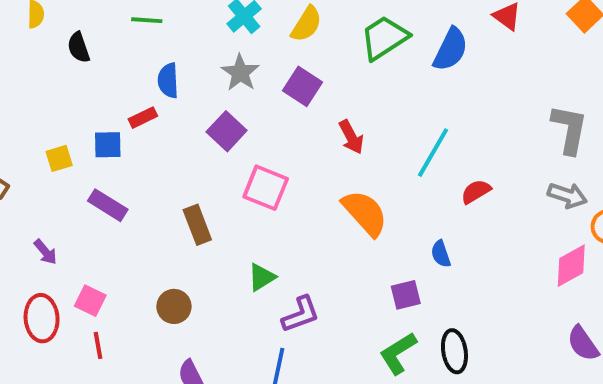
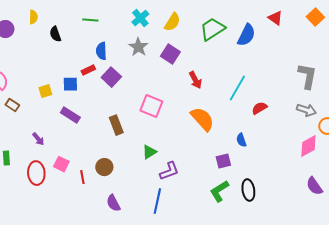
purple square: (227, 131) -> (111, 77), moved
red line: (98, 345) -> (82, 177), moved

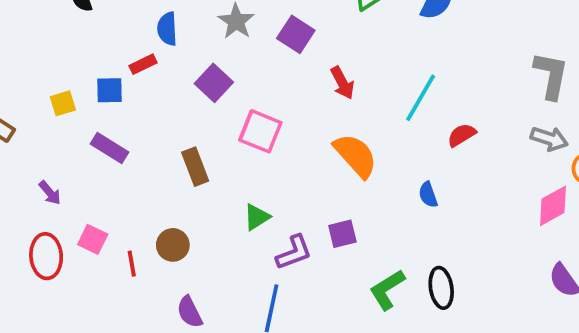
purple square: (111, 77) -> (214, 83), moved
purple square: (223, 161) -> (342, 234), moved

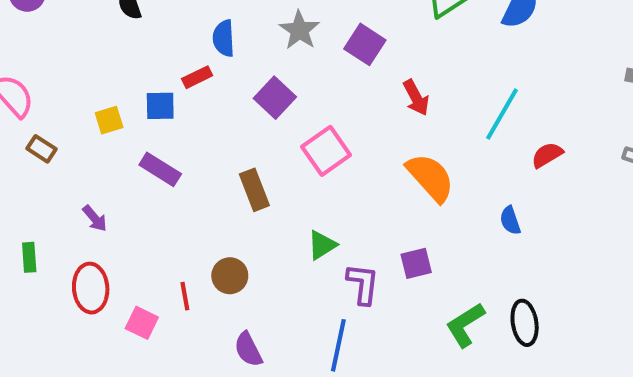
pink square: (260, 131) -> (326, 151), turned 33
pink square: (93, 239) -> (142, 323), moved
purple L-shape: (294, 252) -> (363, 284), turned -63

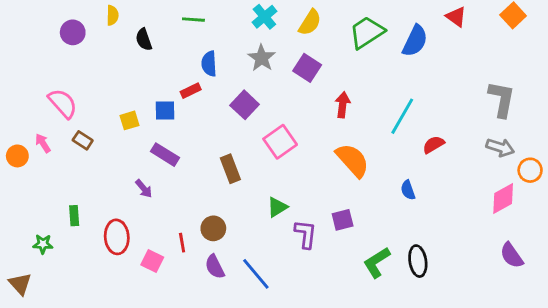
red arrow: (416, 98) -> (343, 105), turned -145
purple arrow: (95, 218) -> (144, 189), moved
blue line: (338, 345) -> (256, 274), moved, turned -52
purple semicircle: (248, 349) -> (215, 267), moved

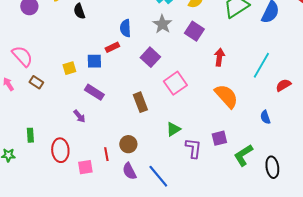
pink square: (152, 261) -> (85, 167), turned -35
green L-shape: (377, 262) -> (243, 155), moved

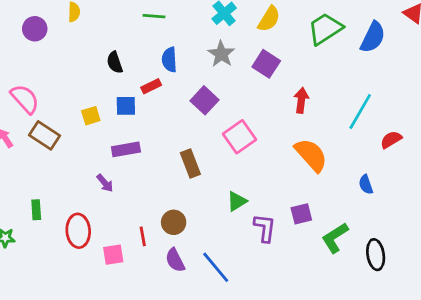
black semicircle: (79, 11) -> (115, 62), moved
brown rectangle: (36, 82) -> (45, 135), size x1.5
purple rectangle: (94, 92) -> (126, 149), turned -42

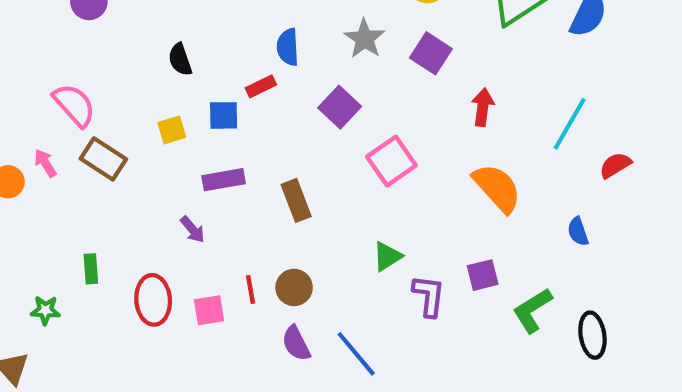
black semicircle: (115, 62) -> (180, 59), moved
brown rectangle: (190, 163) -> (296, 200), moved
red line: (143, 236) -> (251, 290), moved
pink square: (113, 255) -> (209, 310), moved

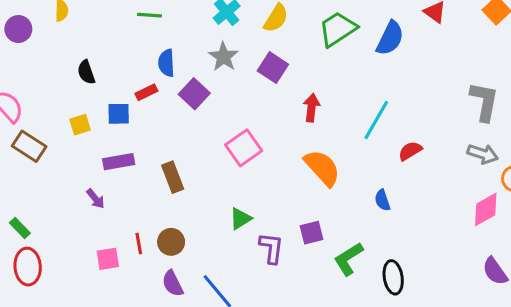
purple square: (340, 107) -> (194, 94), moved
green rectangle: (91, 269) -> (20, 228), turned -40
red ellipse: (153, 300) -> (28, 267), moved

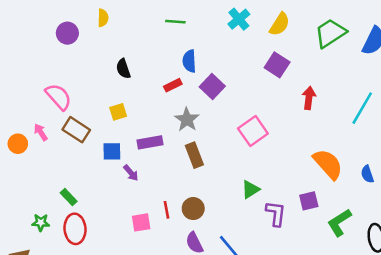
gray star: (224, 57) -> (187, 120), moved
blue square: (119, 114) -> (112, 151), moved
orange semicircle: (322, 168) -> (328, 164), moved

